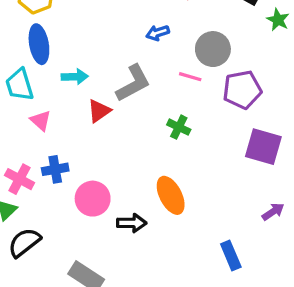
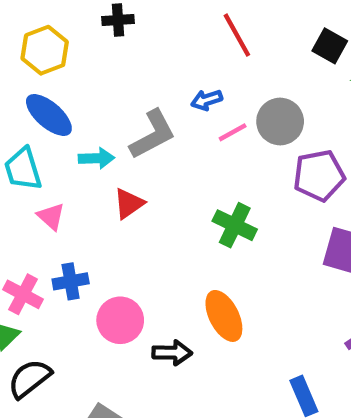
blue ellipse: (39, 44) -> (49, 115), turned -39
pink line: (190, 77) -> (233, 132), moved, turned -45
gray L-shape: (133, 83) -> (153, 134), moved
green cross: (179, 127) -> (235, 225), size x1.4

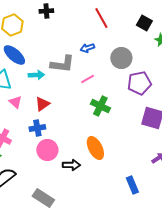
pink line: (233, 132) -> (87, 79), moved
gray L-shape: (153, 134) -> (62, 64), turned 35
red triangle: (129, 204) -> (42, 104), moved
blue cross: (71, 281) -> (37, 128), moved

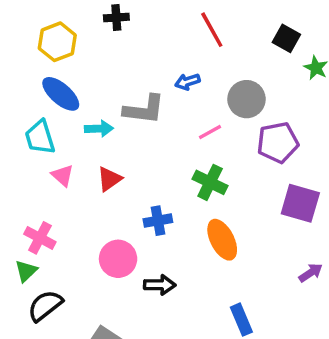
pink line: (87, 79) -> (210, 132), moved
blue cross: (37, 128) -> (158, 221), moved
orange ellipse: (95, 148) -> (222, 240), moved
blue rectangle: (132, 185) -> (241, 320), moved

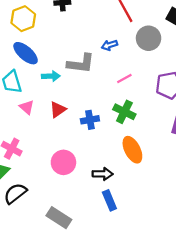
gray circle: (246, 99) -> (149, 38), moved
blue cross: (158, 221) -> (90, 120), moved
black arrow: (160, 285) -> (103, 174), moved
blue rectangle: (241, 320) -> (109, 200), moved

